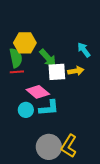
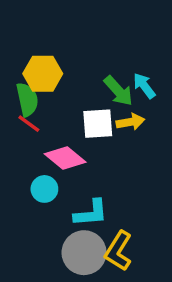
green arrow: (48, 58) -> (118, 91), moved
red line: (17, 72) -> (29, 124), turned 40
cyan L-shape: (49, 108) -> (91, 213), moved

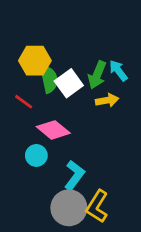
green arrow: (118, 91) -> (97, 75), turned 64
green semicircle: (27, 100) -> (49, 79), moved
white square: (98, 124) -> (69, 83), moved, turned -32
cyan L-shape: (91, 213) -> (75, 175), turned -48

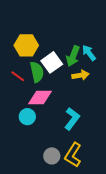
green semicircle: (49, 79) -> (37, 72), moved
pink diamond: (53, 130) -> (40, 98), turned -40
cyan L-shape: (75, 175) -> (72, 119), moved
gray circle: (69, 208) -> (52, 156), size x0.6

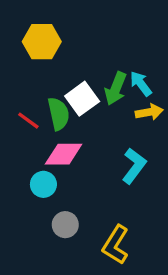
yellow hexagon: (26, 45) -> (42, 42), moved
yellow arrow: (80, 75) -> (149, 112), moved
cyan L-shape: (72, 119) -> (134, 166), moved
gray circle: (52, 156) -> (65, 225), moved

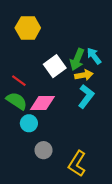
yellow arrow: (149, 112) -> (84, 75), moved
green semicircle: (59, 114) -> (17, 101), moved, turned -45
cyan L-shape: (134, 166) -> (86, 96), moved

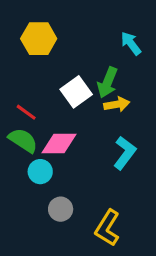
cyan arrow: (94, 56) -> (131, 43), moved
cyan L-shape: (86, 96) -> (125, 153), moved

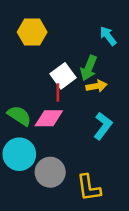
red line: (26, 112) -> (58, 93), moved, turned 54
cyan circle: (40, 172) -> (19, 154), moved, size x1.6
gray circle: (61, 209) -> (50, 172), size x1.5
yellow L-shape: (107, 228) -> (89, 188), turned -40

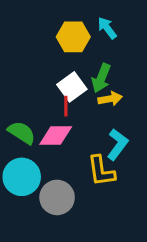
yellow hexagon: (32, 32) -> (73, 37), moved
cyan arrow: (108, 36) -> (107, 28), moved
yellow L-shape: (89, 188) -> (101, 171), moved

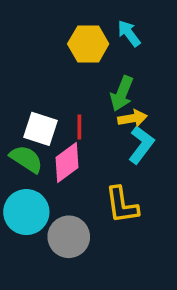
white square: (72, 87) -> (40, 129), moved, turned -36
pink diamond: (56, 136) -> (67, 162), turned -36
cyan L-shape: (117, 144) -> (141, 145), moved

